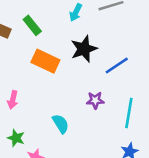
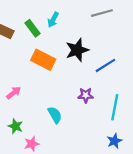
cyan arrow: (76, 12) -> (53, 20), moved
pink arrow: (13, 100) -> (14, 93), turned -144

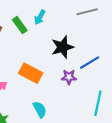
orange rectangle: (43, 60) -> (31, 73), moved
purple star: (86, 95) -> (69, 77), moved

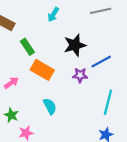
green rectangle: (20, 25) -> (27, 47), moved

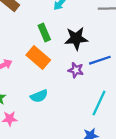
green rectangle: (27, 47) -> (44, 32), moved
cyan semicircle: (50, 106) -> (39, 96), turned 84

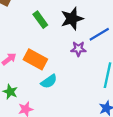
orange rectangle: (38, 58) -> (35, 59), moved

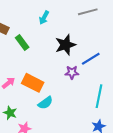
green rectangle: (40, 20) -> (22, 43), moved

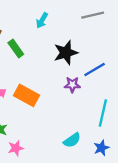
cyan semicircle: (45, 103) -> (72, 140), moved

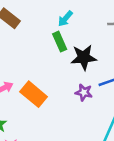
green rectangle: (16, 49) -> (60, 42), moved

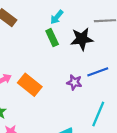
black star: (84, 57) -> (82, 39), moved

